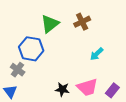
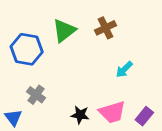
blue hexagon: (31, 49) -> (27, 49), moved
gray cross: (18, 70) -> (36, 95), moved

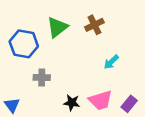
gray cross: (36, 95) -> (42, 77), moved, turned -35

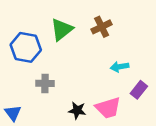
cyan arrow: (111, 62) -> (120, 67), turned 35
purple rectangle: (129, 104) -> (139, 90), moved

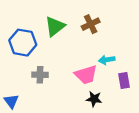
purple rectangle: (139, 90) -> (124, 81), turned -49
pink trapezoid: (108, 108) -> (86, 75), moved
black star: (77, 110) -> (94, 99), moved

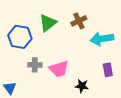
cyan arrow: (107, 60) -> (102, 39), moved, size x1.6
pink trapezoid: (86, 75) -> (59, 69), moved

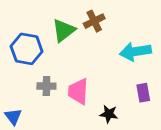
brown cross: (79, 21) -> (94, 21), moved
pink trapezoid: (59, 69) -> (78, 91), turned 110

